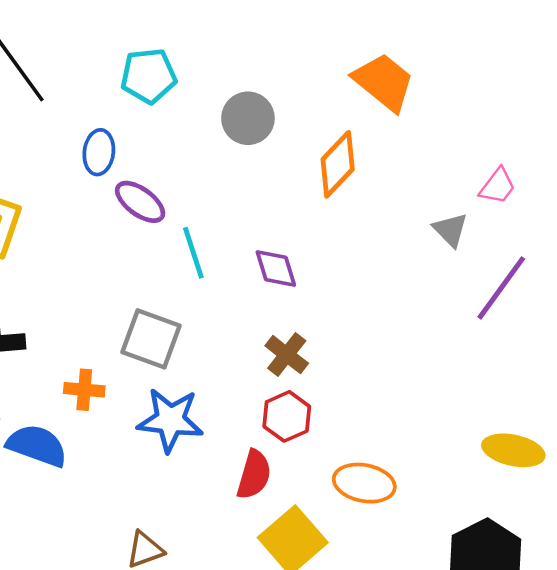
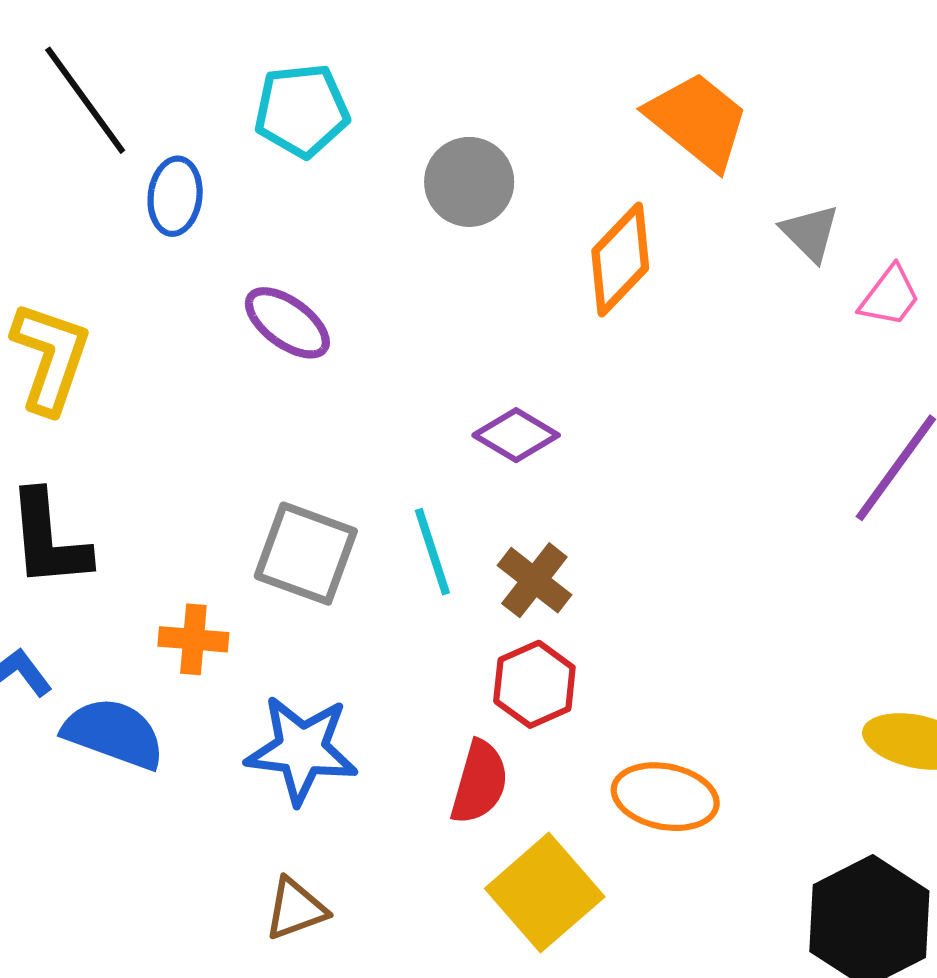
blue ellipse: (99, 152) -> (175, 196), moved
gray triangle: (450, 230) -> (810, 233), moved
cyan line: (193, 253) -> (432, 552), moved
purple diamond: (276, 269) -> (516, 435), turned -42
blue star: (170, 420) -> (302, 750), moved

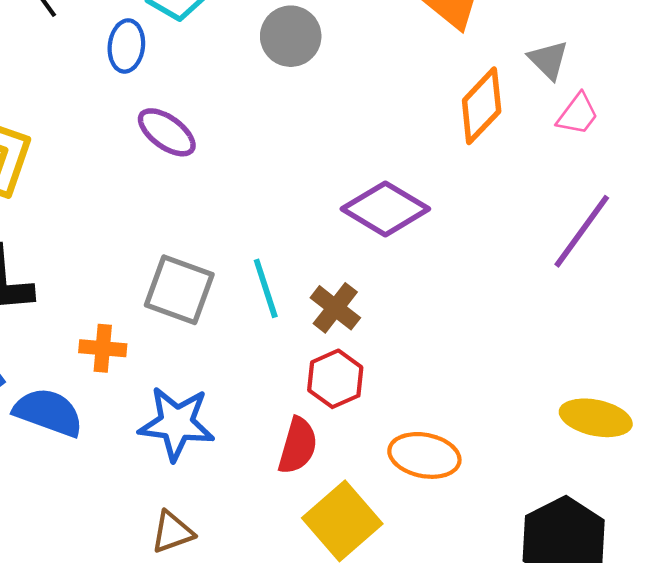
blue ellipse: (175, 196) -> (126, 46), moved
gray triangle: (810, 233) -> (548, 60), moved
orange diamond: (620, 260) -> (482, 106), moved
purple diamond: (516, 435) -> (385, 209), moved, size x1.5

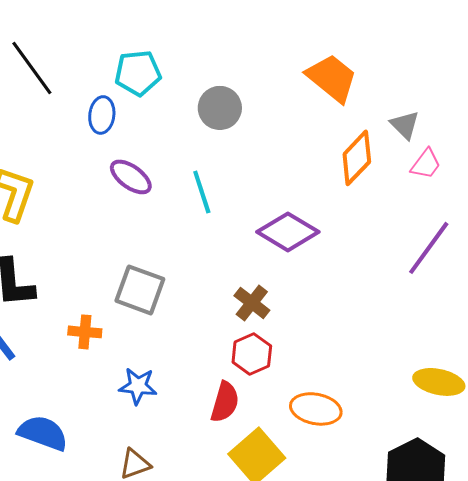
cyan line: (266, 288) -> (202, 192), moved
blue semicircle: (48, 412) -> (43, 433), moved
blue star: (177, 423) -> (138, 386), size x0.7

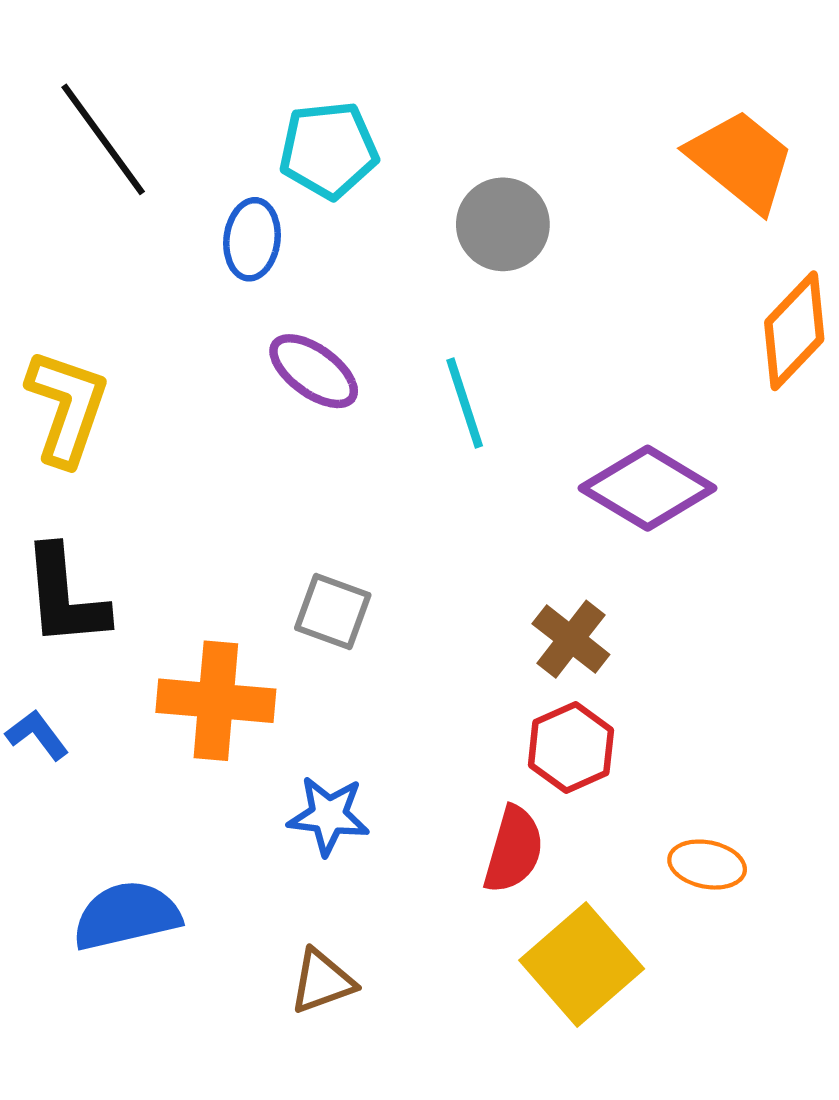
gray square: (140, 290) -> (333, 611), size x0.7
orange cross: (85, 332) -> (216, 701), size x1.6
orange ellipse: (316, 409) -> (707, 865), size x0.7
blue semicircle: (43, 433) -> (127, 916), turned -33

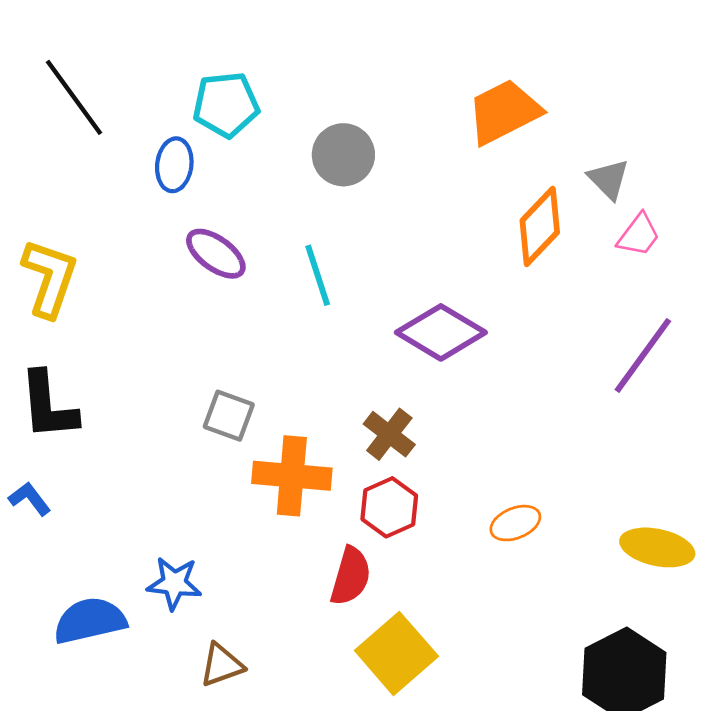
orange trapezoid: (741, 161) -> (504, 112), turned -66
orange cross: (216, 701) -> (292, 476), moved
blue star: (329, 816) -> (174, 583), moved
orange ellipse: (707, 865) -> (515, 523), moved, turned -33

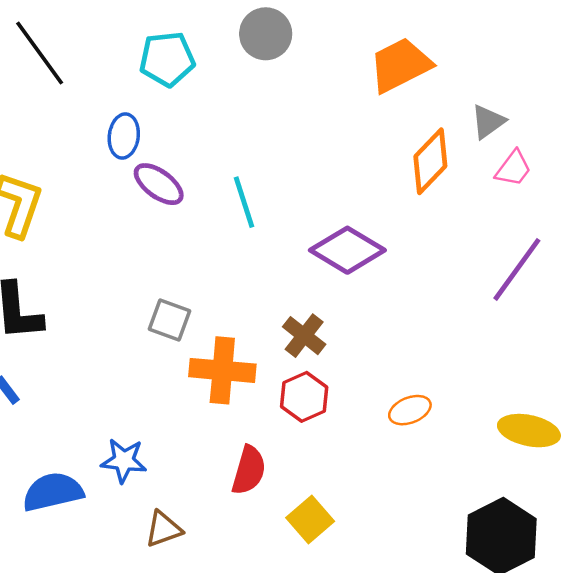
gray circle: (343, 155) -> (266, 34), moved
blue ellipse: (174, 165) -> (124, 136), moved
gray triangle: (609, 179) -> (488, 122), turned 39
red semicircle: (351, 576) -> (249, 470), moved
yellow square: (396, 653) -> (310, 519), size x0.7

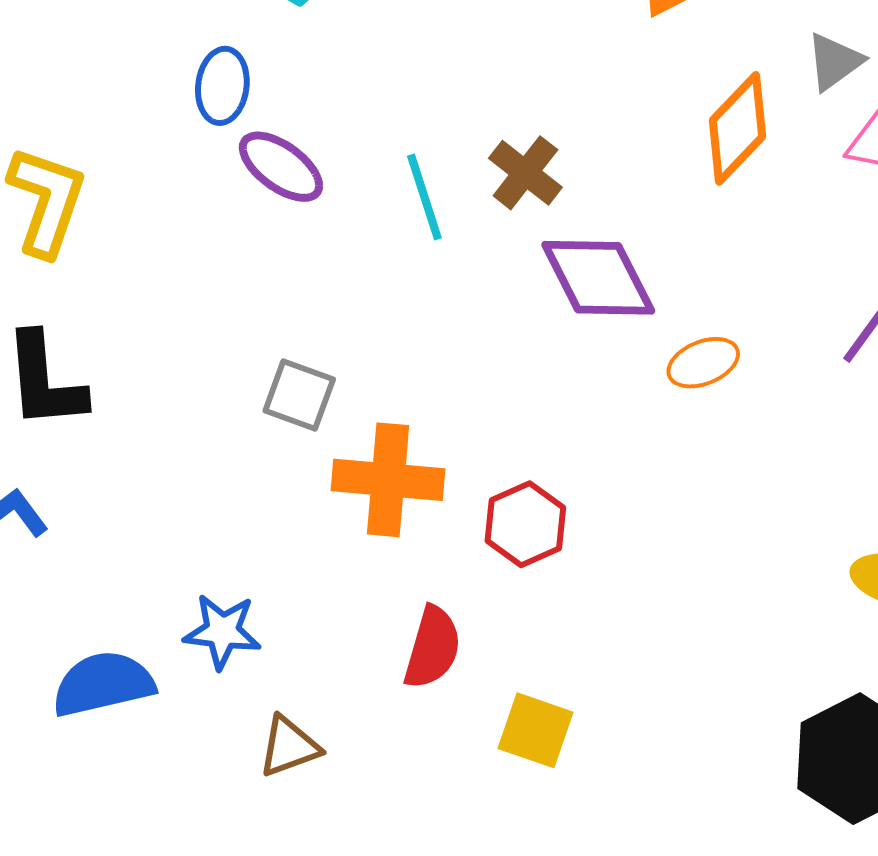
purple diamond: (347, 250) -> (598, 278), turned 32
brown cross: (304, 336) -> (525, 173), moved
orange ellipse: (410, 410) -> (703, 363), moved
yellow square: (310, 519) -> (536, 730), turned -30

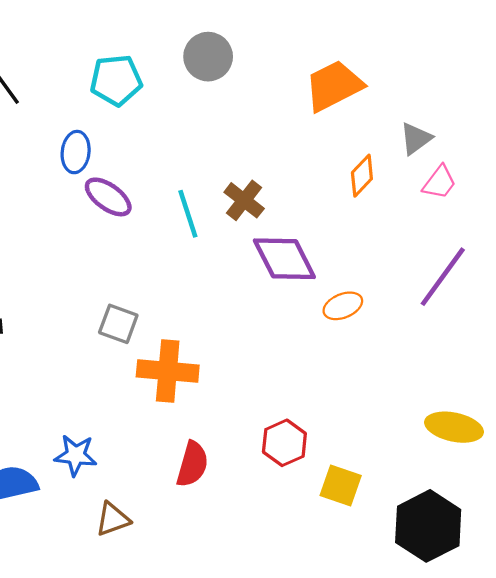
orange diamond: (738, 128) -> (362, 176), size x0.7
red hexagon: (525, 524) -> (284, 443), moved
yellow square: (536, 730) -> (341, 486), moved

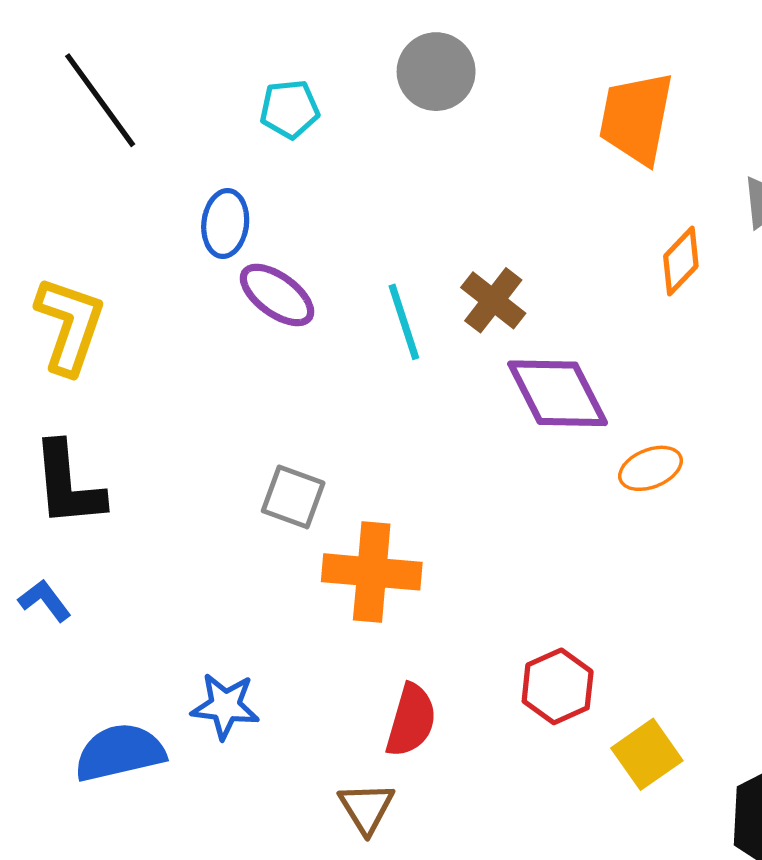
cyan pentagon: (116, 80) -> (290, 109), size x0.7
orange trapezoid: (334, 86) -> (636, 118), turned -52
yellow square: (341, 486) -> (647, 754), turned 36
brown triangle: (113, 519) -> (366, 808), moved, turned -42

